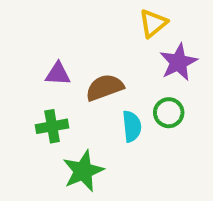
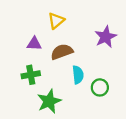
yellow triangle: (153, 23) -> (56, 21), moved
green circle: (169, 113) -> (100, 87), moved

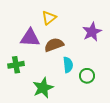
purple triangle: (34, 44) -> (30, 38), size x1.5
green cross: (31, 75) -> (16, 65), moved

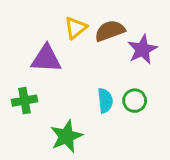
brown semicircle: (54, 45) -> (110, 31), moved
green circle: (87, 76) -> (135, 101), moved

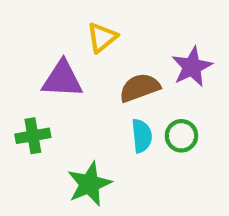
brown semicircle: (110, 31) -> (140, 88), moved

